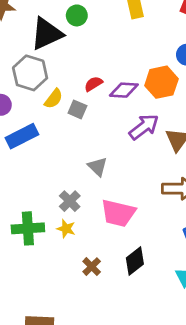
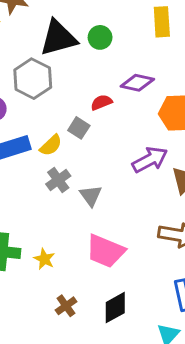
green circle: (77, 15) -> (100, 37), moved
purple diamond: (124, 90) -> (137, 83), moved
yellow semicircle: (54, 99) -> (51, 145), moved
gray cross: (70, 201) -> (58, 180), moved

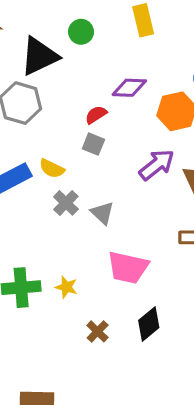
green circle: (100, 37) -> (81, 32), moved
gray square: (79, 128) -> (93, 144), moved
yellow semicircle: (51, 145) -> (52, 169), turned 80

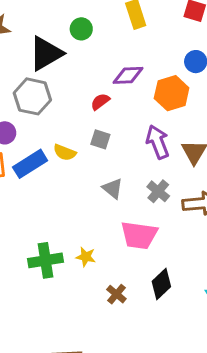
gray square: (93, 144) -> (100, 139), moved
purple arrow: (157, 165) -> (158, 142), turned -68
gray cross: (66, 203) -> (158, 191), moved

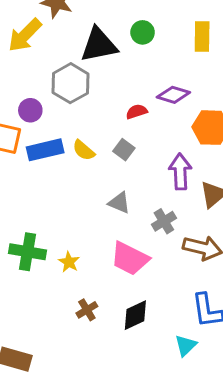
gray triangle: (113, 188) -> (119, 203), turned -35

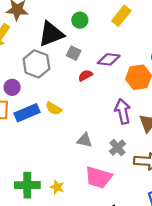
yellow rectangle: (202, 37) -> (121, 16), turned 48
gray square: (124, 150) -> (74, 53), moved

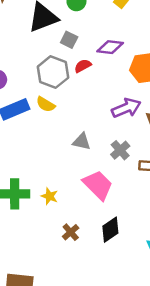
gray hexagon: (36, 64) -> (53, 72), moved
purple arrow: (123, 111) -> (126, 108), turned 80
pink trapezoid: (98, 177) -> (98, 185), turned -152

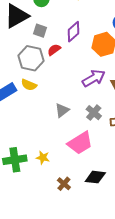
purple diamond: (110, 47) -> (74, 32), turned -40
gray triangle: (82, 142) -> (62, 110), turned -42
pink trapezoid: (98, 185) -> (80, 143), turned 112
black diamond: (110, 230) -> (95, 177), turned 50

